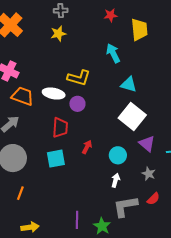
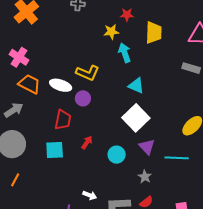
yellow star: (58, 34) -> (111, 32), moved
white arrow: (116, 180) -> (90, 195), moved, turned 88

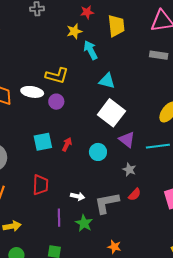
red trapezoid: (63, 120) -> (40, 185), moved
cyan square: (55, 150) -> (43, 142), moved

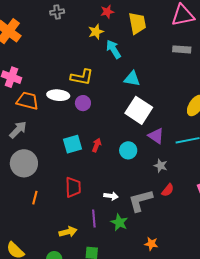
yellow arrow: (12, 226) -> (68, 232), moved

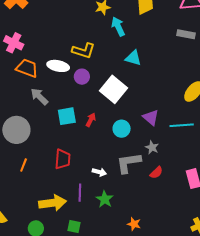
white square: (139, 110) -> (114, 89), moved
gray arrow: (18, 130) -> (39, 96), moved, turned -96
gray L-shape: (141, 201) -> (129, 163), moved
yellow arrow: (68, 232) -> (53, 203), size x1.5

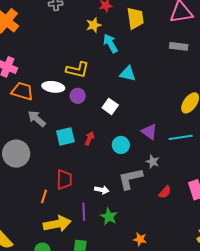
white square: (114, 89) -> (110, 106), size x0.6
orange line: (24, 165) -> (44, 196), moved
red semicircle: (156, 173) -> (165, 192), moved

